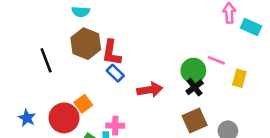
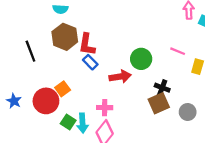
green circle: (193, 71) -> (141, 59), moved
black cross: (195, 87) -> (162, 88), moved, turned -32
pink cross: (115, 126) -> (105, 108), moved

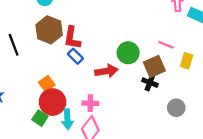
red circle: (46, 101) -> (53, 102), moved
brown square: (159, 103) -> (154, 66), moved
green square: (68, 122) -> (40, 118), moved

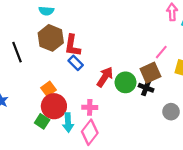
pink line: (166, 45) -> (161, 52), turned -72
green circle: (128, 53) -> (125, 82), moved
red arrow: (106, 71) -> (105, 77), turned -48

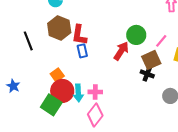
blue rectangle: (76, 63) -> (82, 51), turned 32
red arrow: (105, 77) -> (121, 51), moved
green circle: (125, 82) -> (136, 35), moved
green square: (42, 121) -> (51, 105), size x1.5
cyan arrow: (68, 122) -> (78, 93), moved

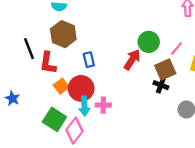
red L-shape: (79, 35) -> (48, 63), moved
red circle: (62, 91) -> (81, 88), moved
pink diamond: (95, 115) -> (74, 131), moved

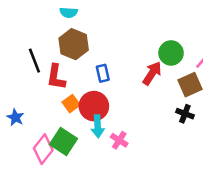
black cross: (161, 85) -> (185, 114), moved
pink cross: (103, 105) -> (119, 140), moved, turned 32
pink diamond: (74, 131) -> (43, 149), moved

